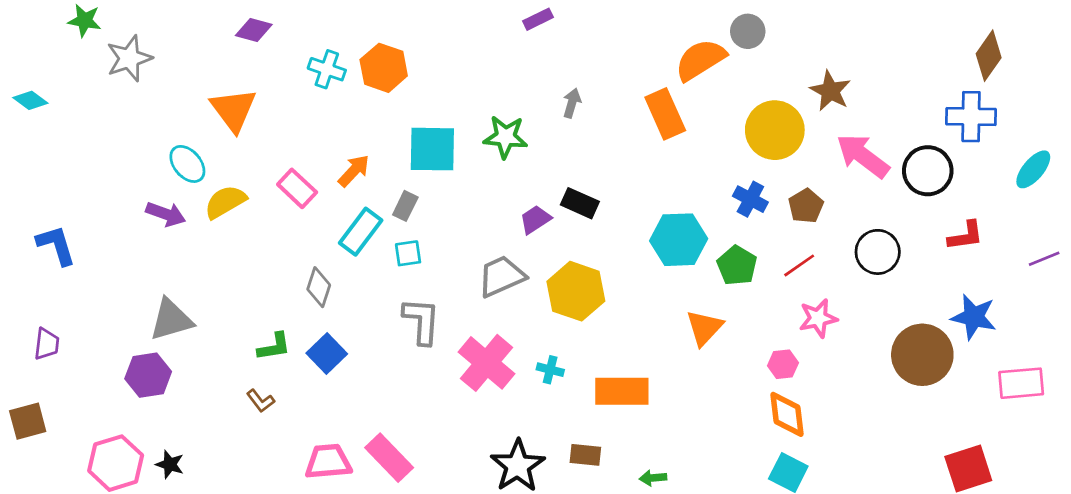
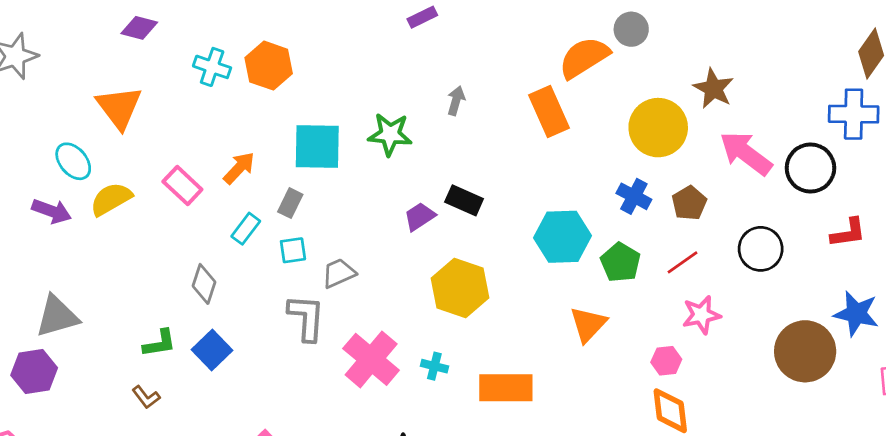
cyan rectangle: (361, 232) -> (246, 229), size x0.7
gray trapezoid: (501, 276) -> (339, 273), moved, size x0.7

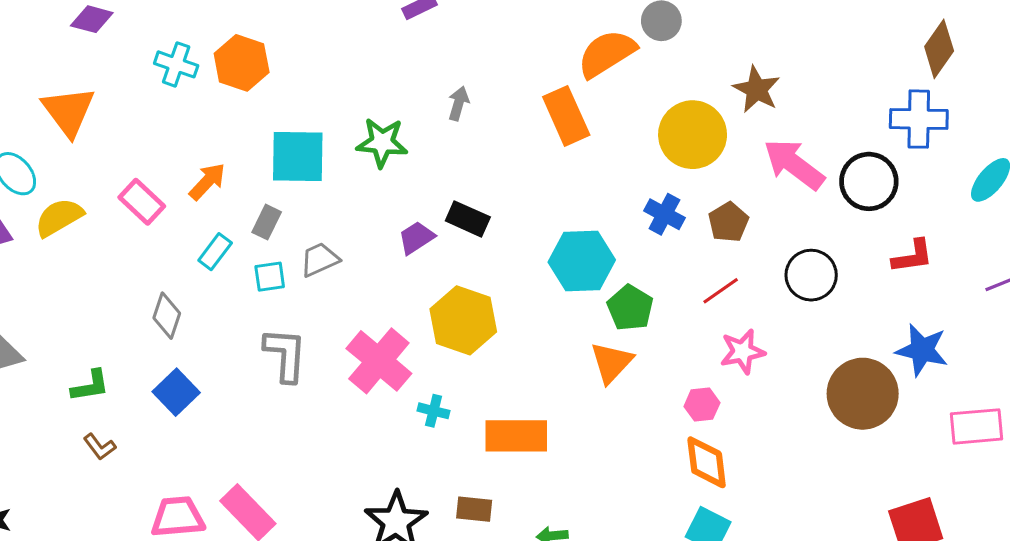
green pentagon: (620, 262) -> (630, 308), moved
gray trapezoid: (339, 273) -> (320, 259), moved
green L-shape: (159, 343) -> (90, 386), moved
pink cross: (371, 359) -> (379, 361), moved

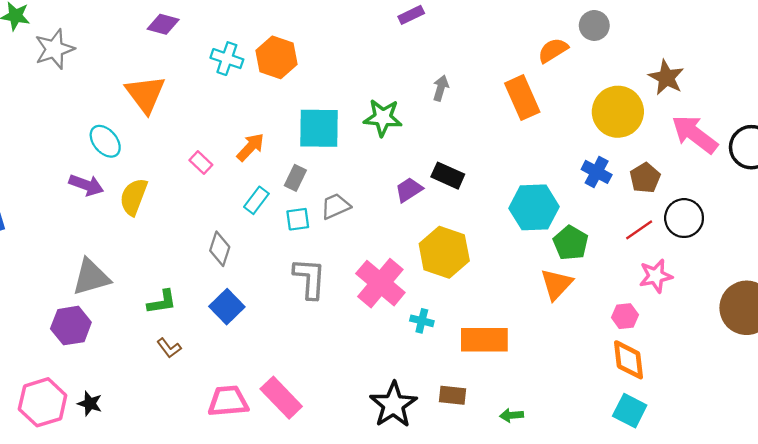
orange semicircle: (607, 54) -> (553, 50), size x0.7
pink rectangle: (142, 202) -> (201, 163), size x0.7
yellow semicircle: (59, 217) -> (134, 197), moved, turned -39
black circle: (811, 275) -> (684, 218), moved

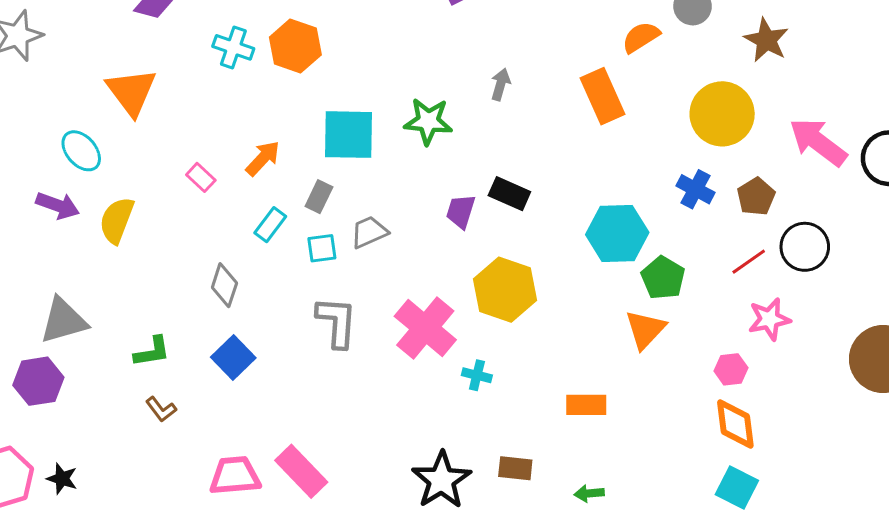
brown star: (666, 77) -> (766, 40), moved
purple trapezoid: (409, 190) -> (461, 211), turned -40
orange rectangle: (484, 340) -> (586, 405), moved, size x0.7

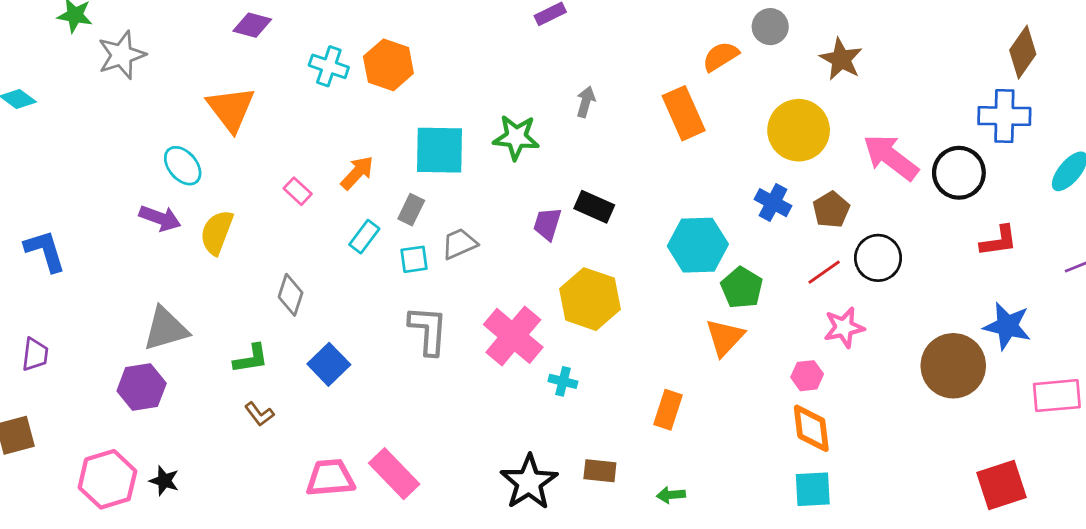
gray diamond: (224, 285) -> (291, 295), moved
orange rectangle: (586, 405) -> (668, 410), turned -72
cyan square: (737, 487) -> (813, 489), turned -30

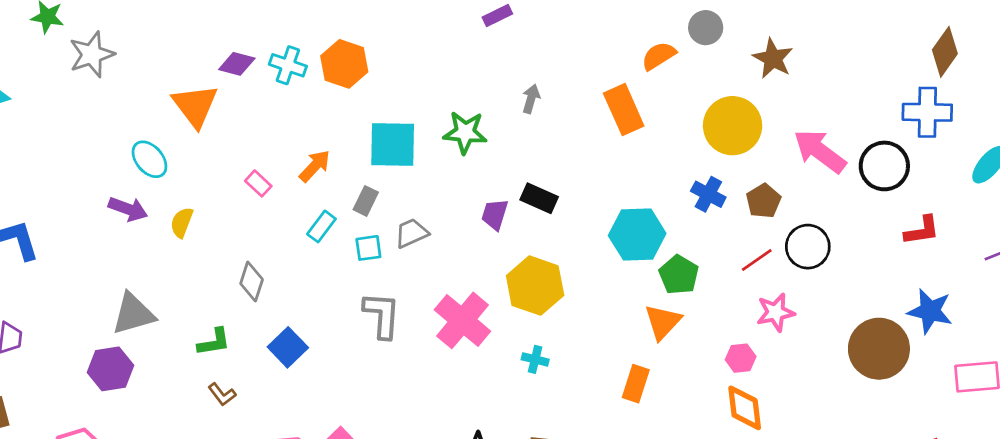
purple diamond: (252, 25) -> (237, 64), moved
yellow semicircle: (217, 232) -> (182, 222), size x0.7
cyan cross: (563, 381) -> (535, 359), moved
orange rectangle: (668, 410) -> (636, 384), moved

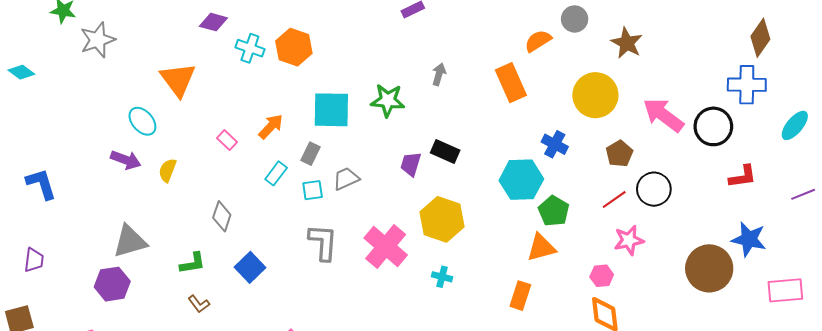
purple diamond: (237, 64) -> (213, 22), moved
blue cross: (708, 194) -> (555, 144), moved
orange triangle: (663, 322) -> (541, 248), turned 32

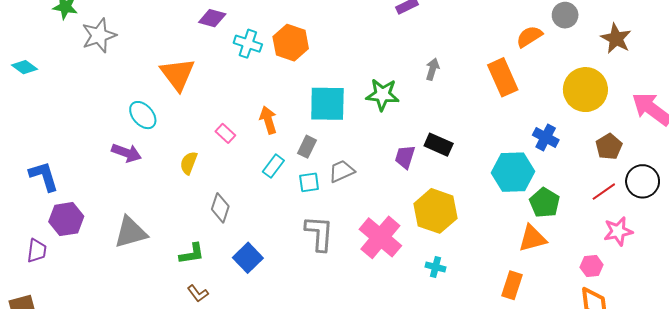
orange arrow: (271, 126) -> (268, 120), turned -60
yellow semicircle: (168, 170) -> (189, 163), moved
purple hexagon: (112, 284) -> (66, 219), moved

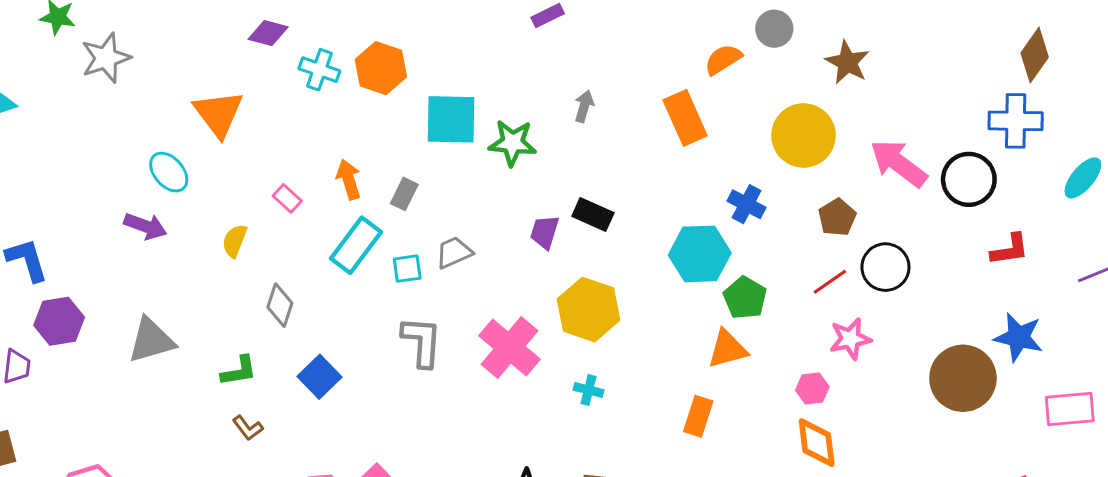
cyan square: (327, 104) -> (451, 119), moved
gray rectangle: (307, 147) -> (404, 194), moved
cyan rectangle: (273, 166) -> (356, 245), size x1.6

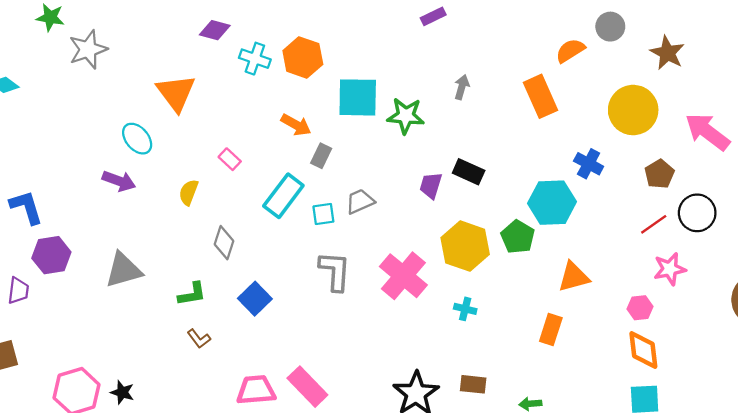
orange arrow: (349, 179) -> (296, 125), moved, turned 136
green pentagon: (745, 298) -> (518, 237), moved

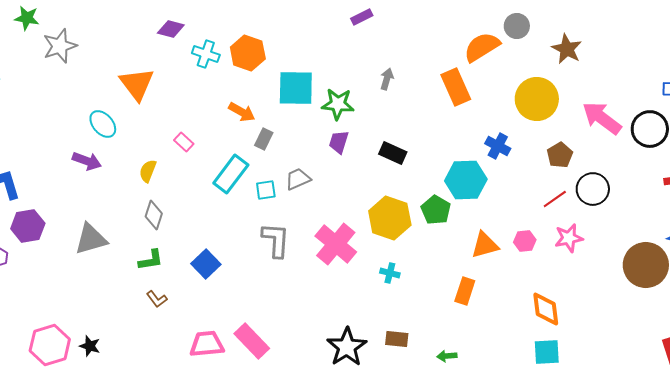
orange semicircle: (570, 51) -> (482, 47), size x1.4
purple trapezoid: (431, 185) -> (339, 142), moved
gray diamond: (224, 243) -> (154, 215), moved
pink hexagon: (640, 308) -> (525, 241), moved

